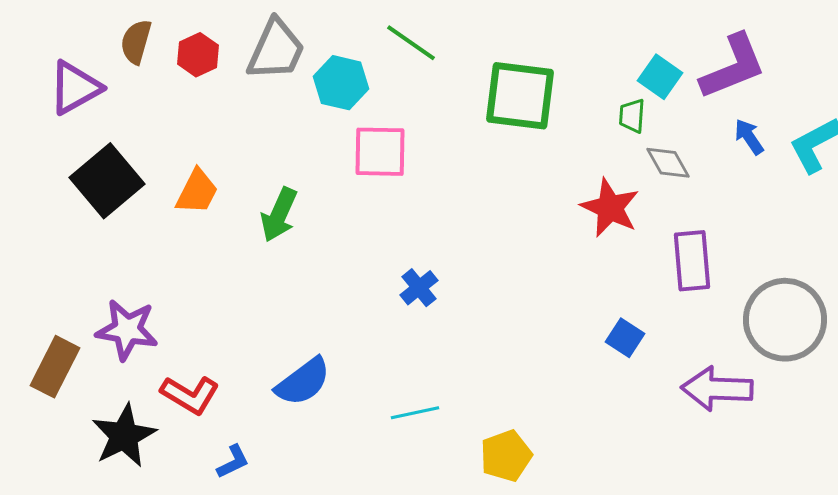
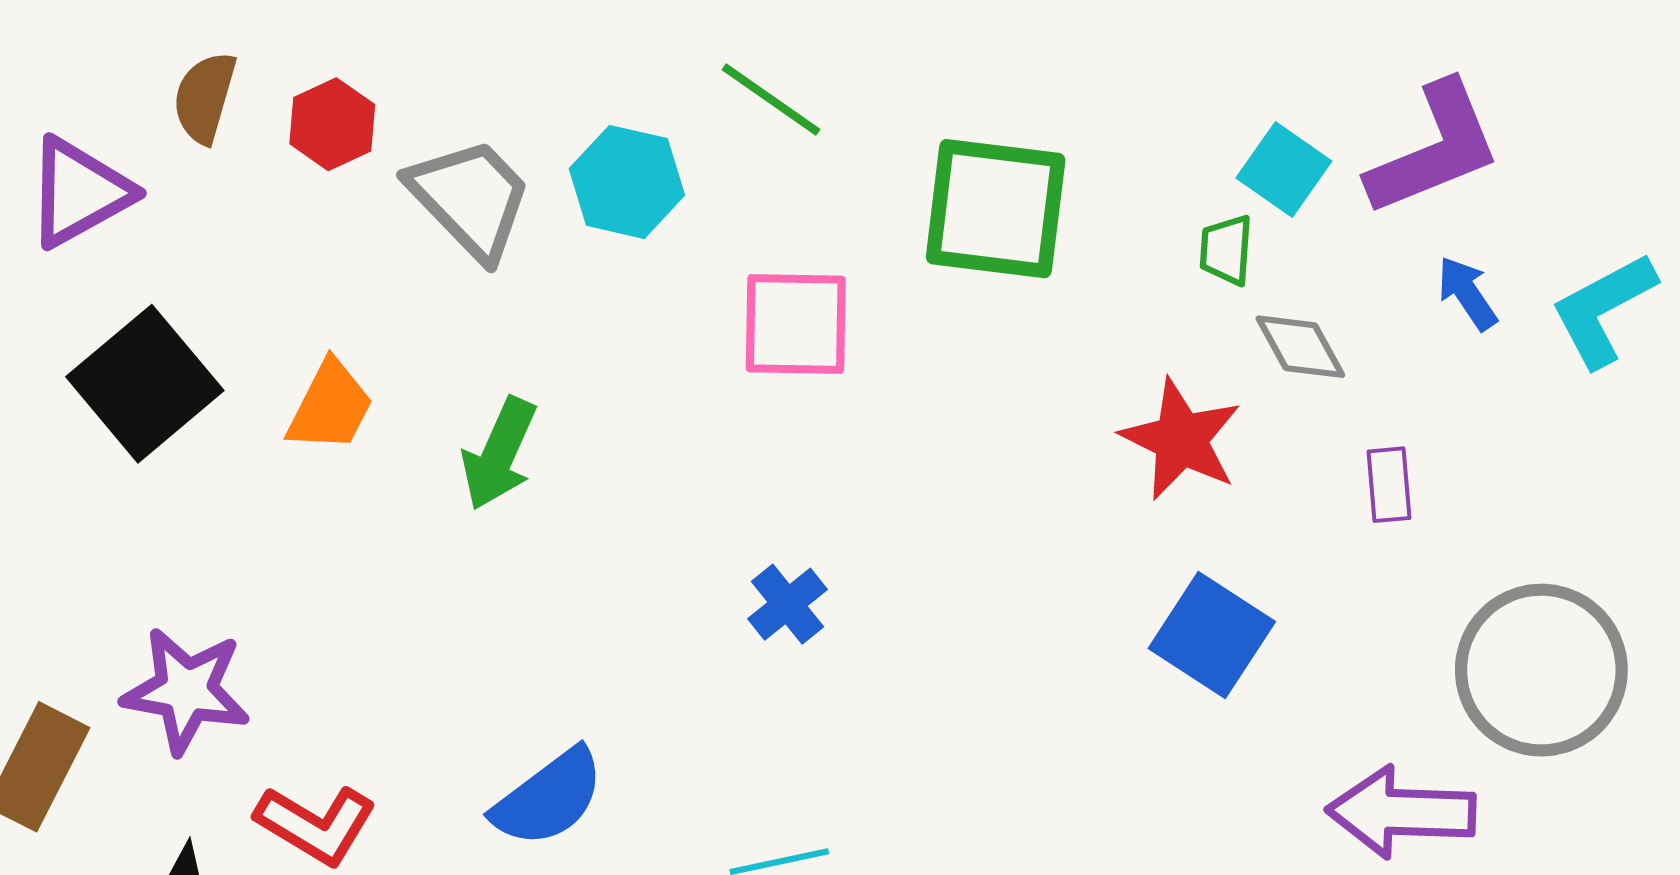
gray trapezoid: (276, 50) -> (470, 198), moved, turned -68
pink square: (380, 152) -> (796, 324), moved
purple rectangle: (692, 261) -> (1389, 485), moved, size x0.6
blue square: (625, 338) -> (1212, 635), moved, size x1.5

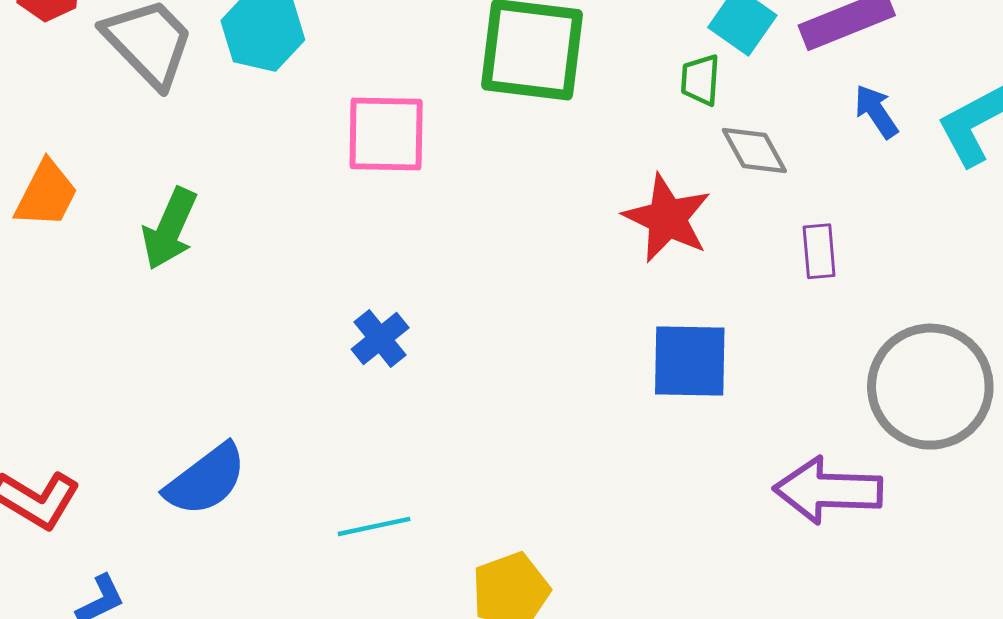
blue square: (1212, 635) -> (690, 361), turned -32

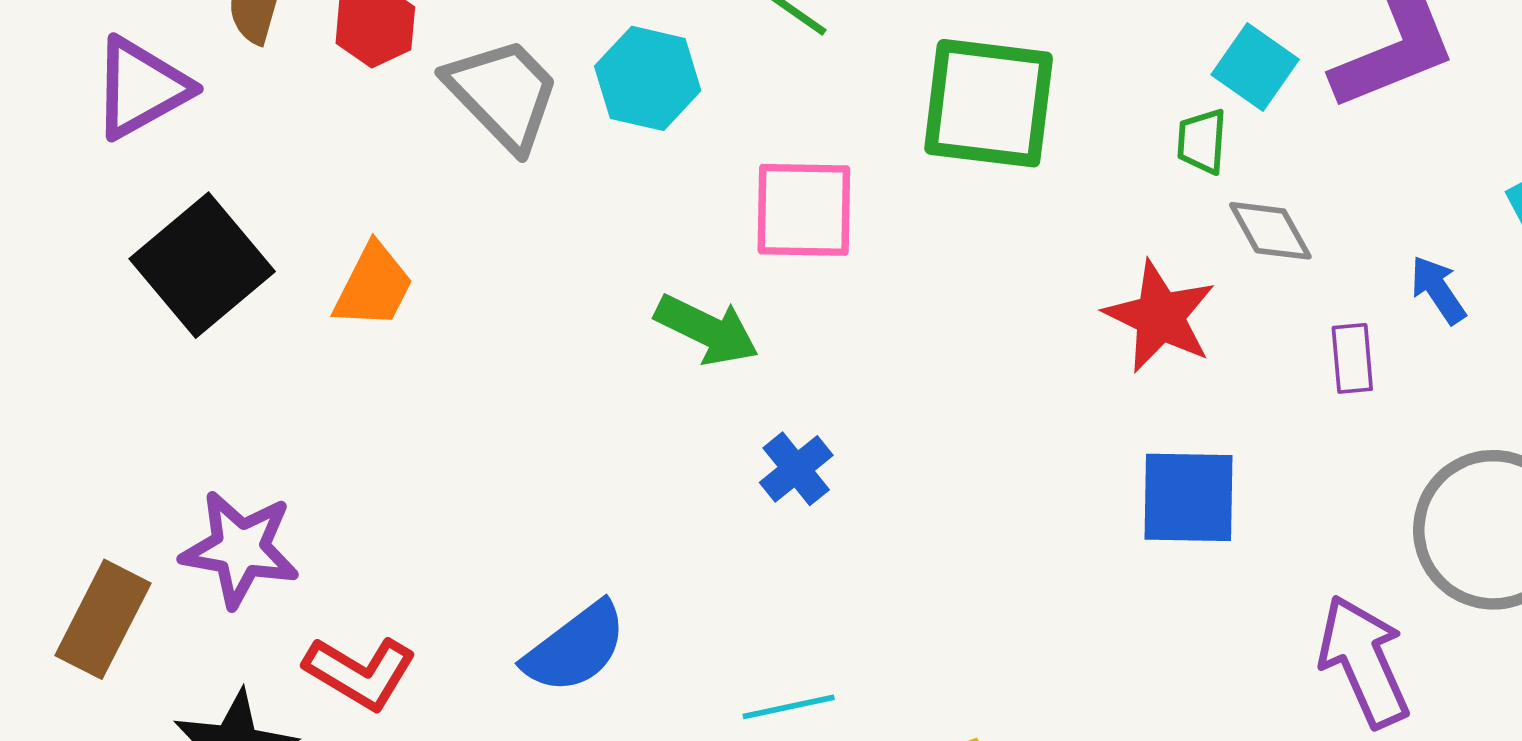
blue arrow: (876, 111) -> (1438, 290), moved
green arrow: (170, 229) -> (707, 330), moved, turned -88
purple arrow: (828, 490) -> (1364, 661), turned 64

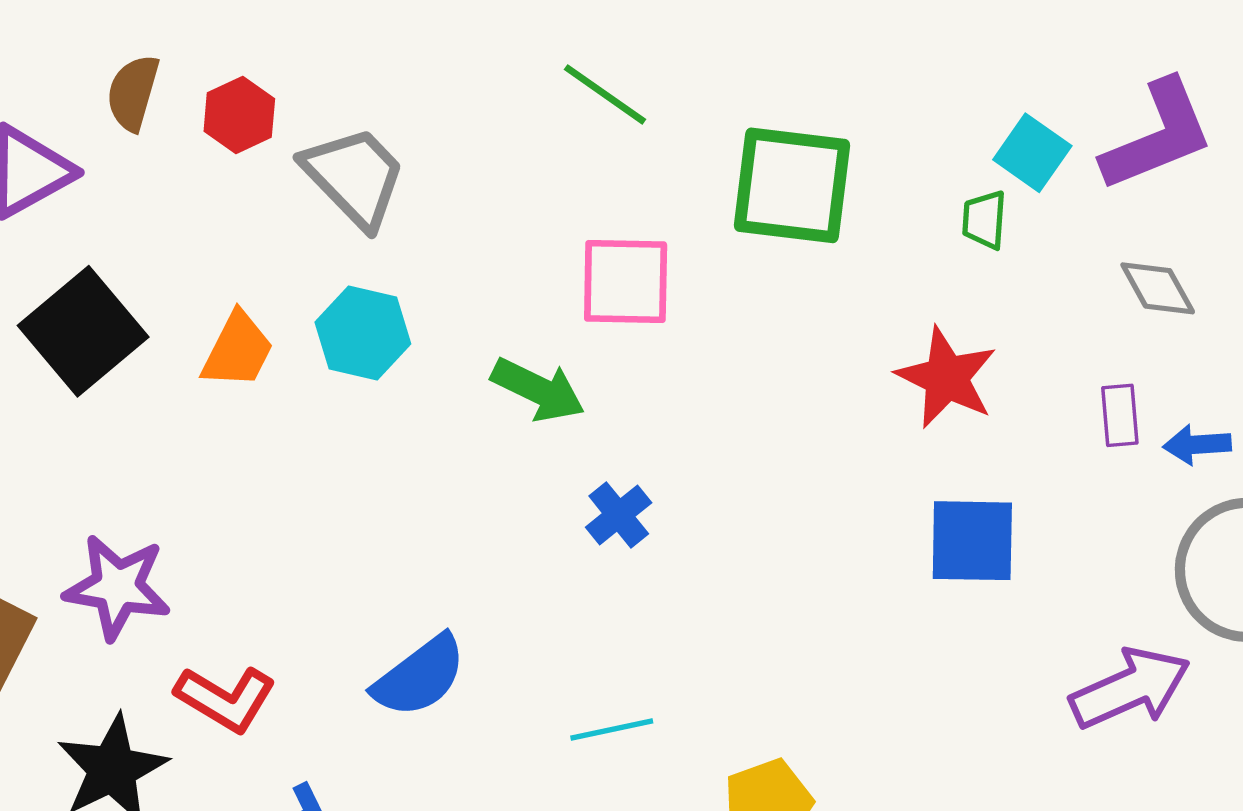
cyan hexagon: (648, 78) -> (363, 333), moved
gray diamond: (1270, 231) -> (1158, 288), moved
blue arrow: (1438, 290) -> (1197, 445), moved, turned -60
purple arrow: (1364, 661) -> (1130, 688), turned 90

